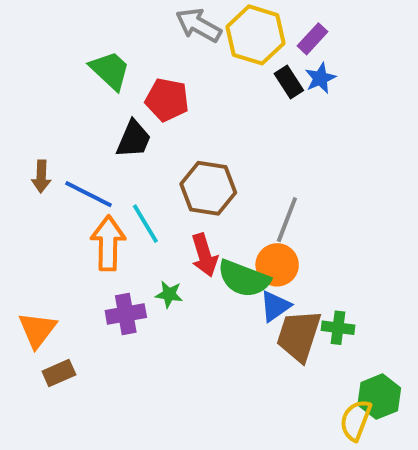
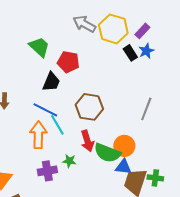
blue line: (88, 194) -> (45, 110), moved
gray line: (287, 220) -> (146, 109), moved
blue triangle: (275, 306) -> (123, 167), turned 42

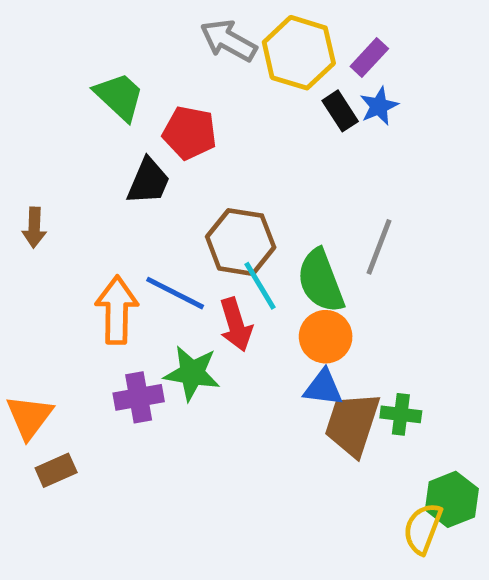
blue line: (45, 110) -> (175, 293), moved
cyan line: (57, 125) -> (260, 286), moved
green semicircle: (107, 153) -> (321, 281), moved, turned 48
green star: (69, 161) -> (192, 373), size x1.6

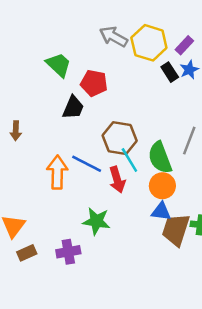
green star: (192, 373) -> (96, 221), moved
purple cross: (139, 397) -> (68, 252), moved

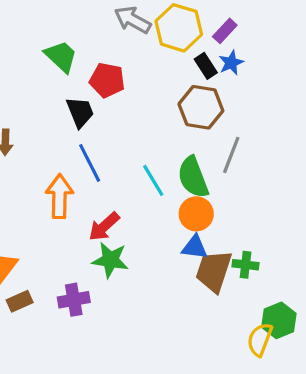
black trapezoid: (73, 108) -> (80, 112), turned -45
brown hexagon: (120, 138) -> (201, 107), moved
blue line: (87, 164) -> (90, 163), moved, turned 36
red arrow: (117, 180) -> (104, 227), moved, turned 65

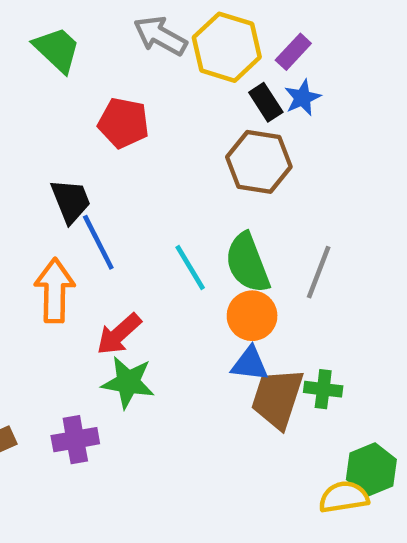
green trapezoid: (61, 56) -> (57, 50), moved
black trapezoid: (80, 112) -> (71, 201), moved
gray line: (231, 155) -> (319, 272), moved
yellow semicircle: (260, 339) -> (344, 497), turned 60

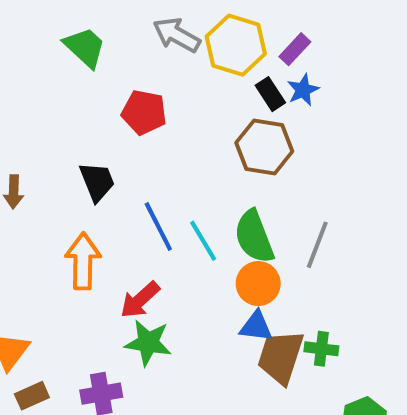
blue line: (98, 242) -> (158, 226), moved

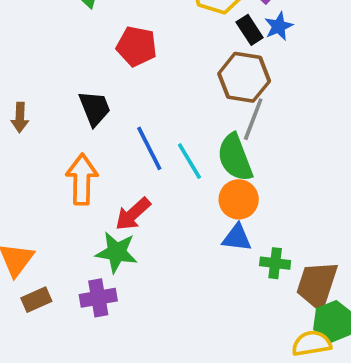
gray line: (317, 245) -> (253, 119), moved
green star: (148, 343) -> (117, 252), moved
green cross: (321, 349) -> (275, 263), moved
brown trapezoid: (281, 357) -> (317, 285), moved

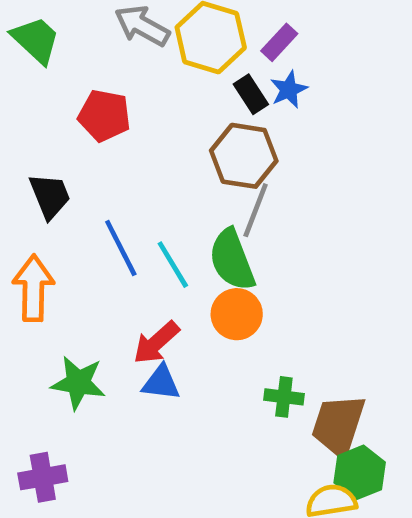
red arrow: (133, 214) -> (156, 343), moved
blue triangle: (237, 238) -> (161, 383), moved
purple cross: (98, 298) -> (43, 477), moved

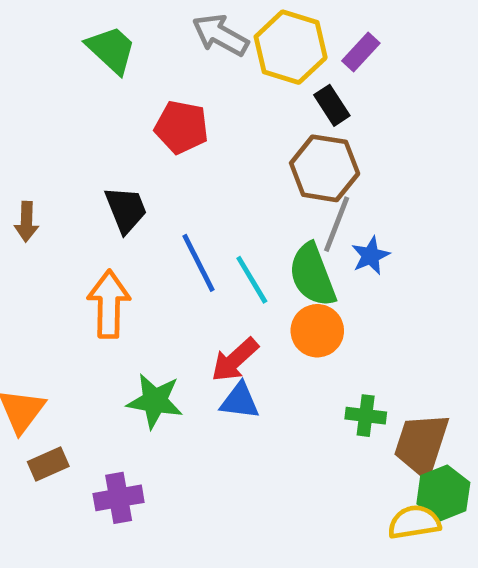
blue star: (289, 90) -> (371, 256), moved

